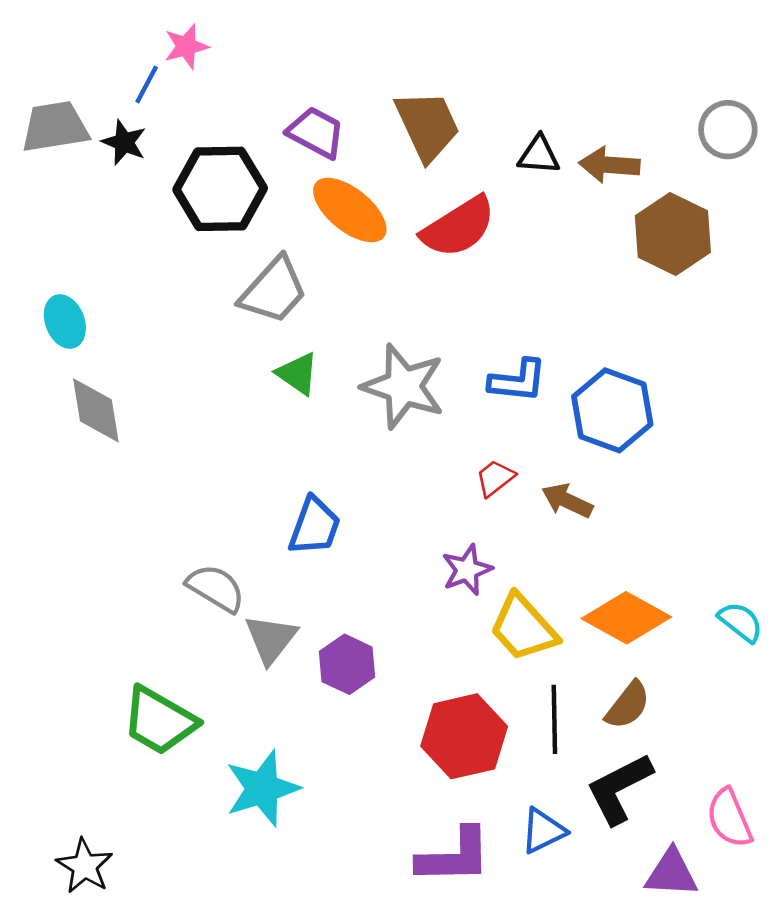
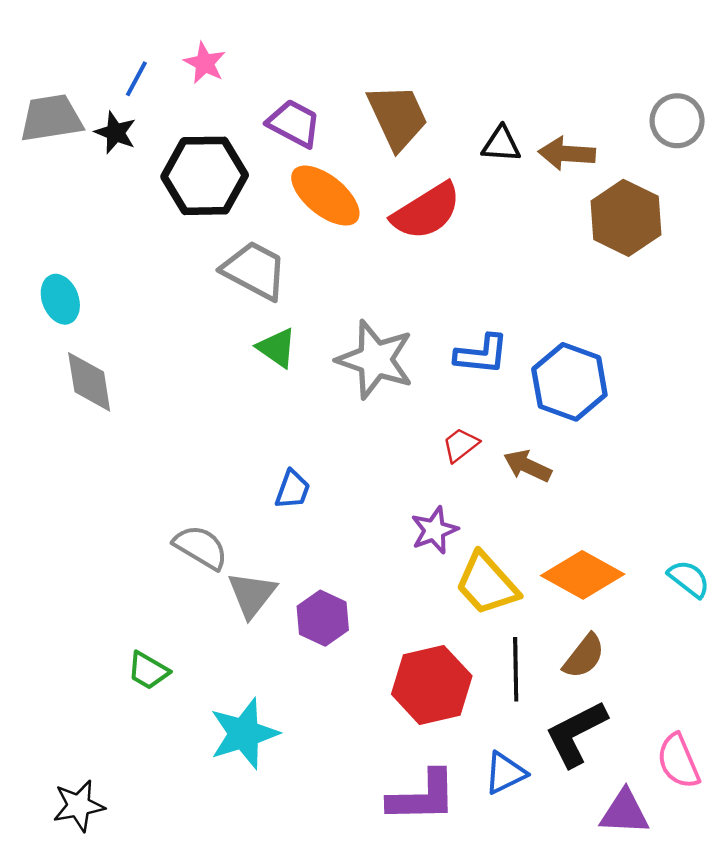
pink star: (186, 46) -> (205, 63), moved, turned -30
gray trapezoid: (274, 290) -> (255, 270), turned -104
blue trapezoid: (315, 526) -> (293, 489), size x0.7
green trapezoid: (159, 721) -> (148, 671), size x0.6
black star: (85, 866) -> (79, 806), turned 30

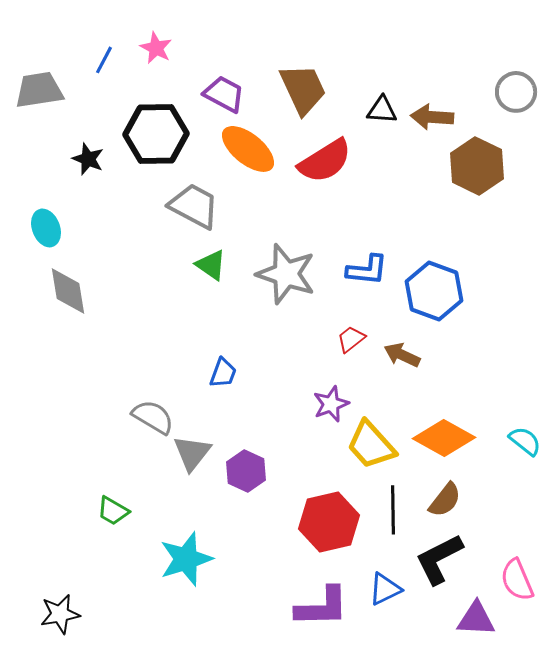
black star: (115, 133) -> (88, 159), moved

